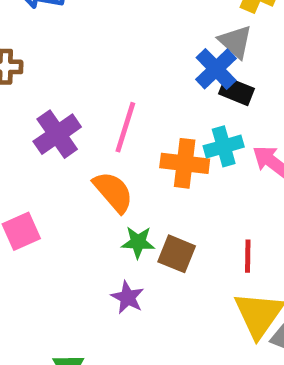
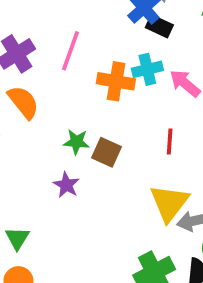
orange semicircle: (113, 192) -> (23, 102), moved
red line: (248, 256) -> (170, 141), moved

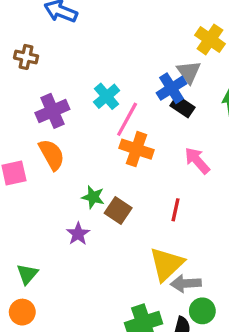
pink line: (71, 51) -> (127, 119), moved
cyan cross: (147, 69) -> (107, 96), moved, turned -36

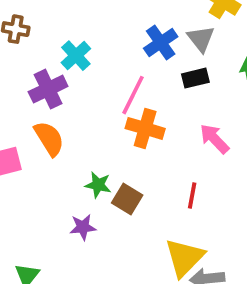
blue cross: (172, 88) -> (161, 43), moved
cyan cross: (107, 96) -> (76, 56), moved
black rectangle: (183, 106) -> (195, 78), turned -45
purple star: (78, 234) -> (83, 227), turned 30

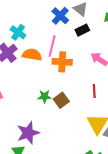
orange semicircle: (49, 139) -> (32, 55), moved, turned -36
brown square: (127, 199) -> (61, 100), turned 35
purple star: (83, 227) -> (28, 133), moved, size x1.6

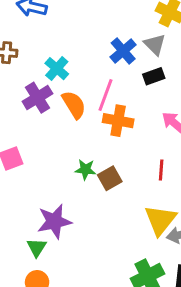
orange semicircle: (32, 55) -> (74, 105), turned 42

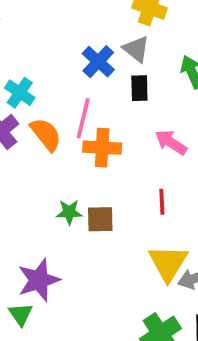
black rectangle: (154, 76) -> (139, 88), turned -65
brown square: (110, 178) -> (100, 219), turned 35

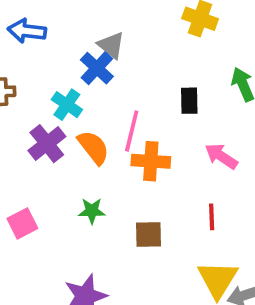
gray triangle: (136, 49) -> (111, 45), moved
blue cross: (98, 62) -> (97, 68), moved
green star: (69, 212) -> (92, 211), moved

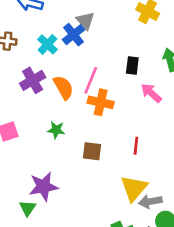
cyan cross: (67, 105) -> (47, 44), moved
pink arrow: (221, 156) -> (151, 93), moved

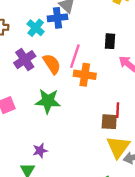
blue cross: (74, 35) -> (58, 18), turned 36
green star: (56, 130) -> (48, 101), size x1.6
brown square: (92, 151) -> (109, 122), moved
purple star: (43, 186) -> (40, 151), size x0.6

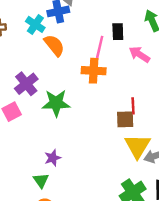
pink line: (75, 56) -> (99, 49), moved
purple cross: (25, 60) -> (26, 84), moved
orange semicircle: (52, 64) -> (54, 45), moved

